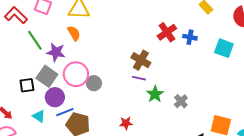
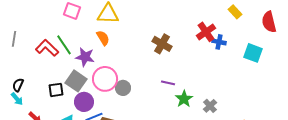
red L-shape: (16, 15) -> (47, 48), moved
red cross: (167, 32) -> (206, 32), moved
brown cross: (141, 60) -> (162, 44), moved

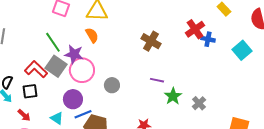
red L-shape: (47, 48) -> (36, 69), moved
cyan square: (253, 53) -> (242, 50), turned 30
pink circle: (105, 79) -> (82, 70), moved
gray square: (76, 81) -> (56, 66), moved
black square: (56, 90) -> (30, 91), moved

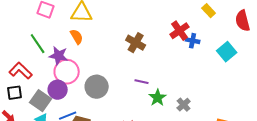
gray square: (56, 66) -> (41, 101), moved
gray circle: (112, 85) -> (97, 87), size x1.5
purple circle: (73, 99) -> (58, 90), moved

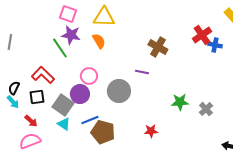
purple star: (59, 56) -> (71, 35), moved
pink circle: (67, 72) -> (89, 76), size x0.7
purple line: (142, 82) -> (142, 72), moved
green star: (158, 98) -> (180, 102), turned 30

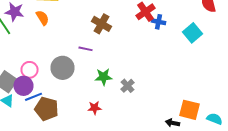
pink circle: (89, 76) -> (30, 70), moved
purple circle: (80, 94) -> (24, 86), moved
green star: (180, 102) -> (104, 77), moved
gray cross: (206, 109) -> (128, 86), moved

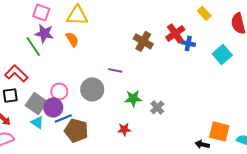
brown cross: (102, 24) -> (143, 41), moved

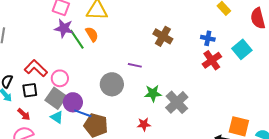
red cross: (175, 33) -> (212, 60), moved
green line: (33, 46) -> (77, 39), moved
pink circle: (59, 91) -> (60, 78), moved
gray cross: (157, 107) -> (177, 102), size x1.6
blue line: (63, 118) -> (83, 113), turned 42

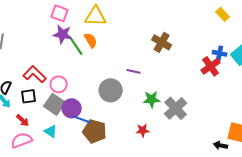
blue cross: (208, 38) -> (220, 53), moved
cyan triangle: (57, 117) -> (51, 131), moved

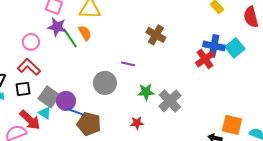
blue cross: (220, 53) -> (214, 46), size x1.5
pink circle: (59, 84) -> (31, 42), moved
red arrow: (23, 120) -> (30, 120), moved, size x1.6
cyan triangle: (51, 131) -> (45, 113), moved

